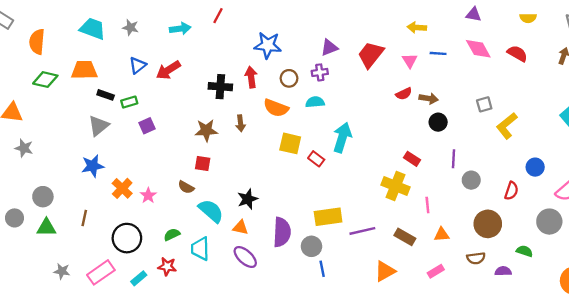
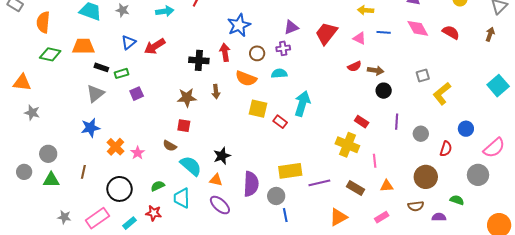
blue star: (268, 45) -> (239, 25), turned -30
pink triangle: (410, 61) -> (360, 38), turned -32
gray circle: (471, 180) -> (421, 134), moved

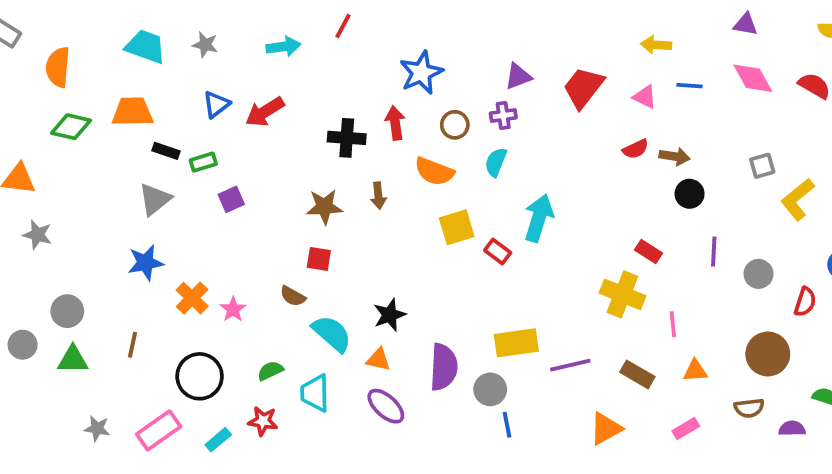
cyan semicircle: (279, 73) -> (496, 162), turned -63
yellow square: (258, 109) -> (457, 227), turned -30

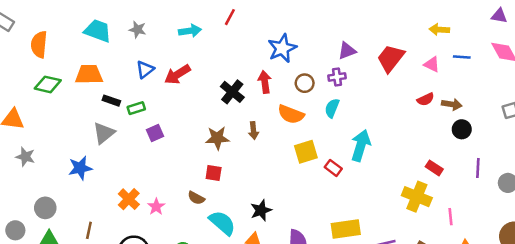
black cross: (347, 138) -> (232, 92), turned 35
blue star: (146, 263) -> (80, 168), moved

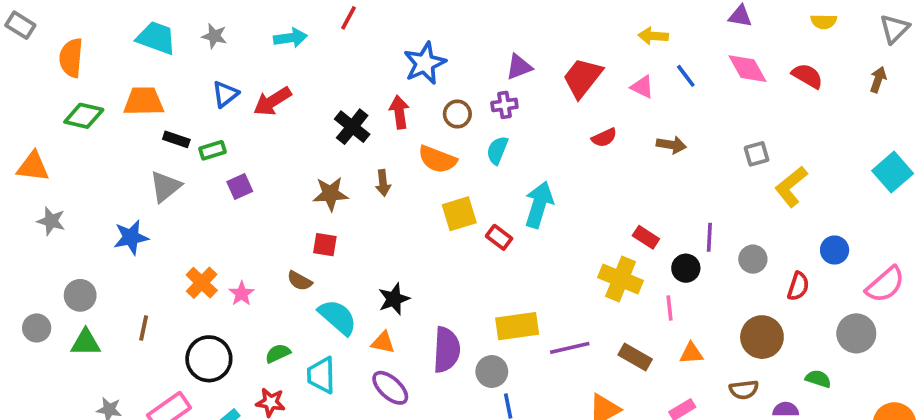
blue line: (462, 57) -> (686, 76), turned 49
red semicircle: (426, 99) -> (604, 138), moved
black circle: (462, 129) -> (686, 268), moved

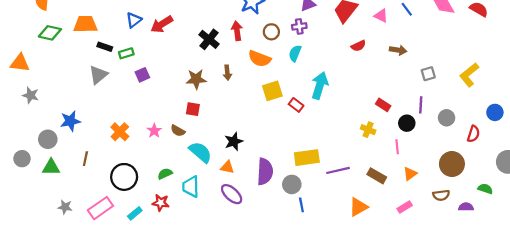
gray square: (757, 154) -> (428, 74), moved
blue star: (131, 237) -> (70, 121), moved
yellow cross: (621, 279) -> (368, 130), size x0.6
pink star: (242, 294) -> (154, 131), moved
orange triangle: (691, 353) -> (410, 174), turned -32

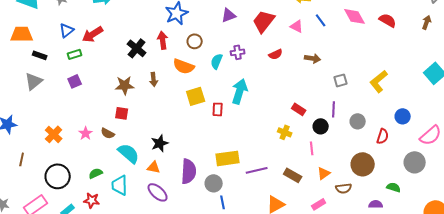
purple cross: (299, 26) -> (238, 52), moved
green rectangle: (126, 53) -> (75, 54), moved
red rectangle: (296, 105) -> (218, 109), turned 56
brown semicircle: (441, 195) -> (344, 188), moved

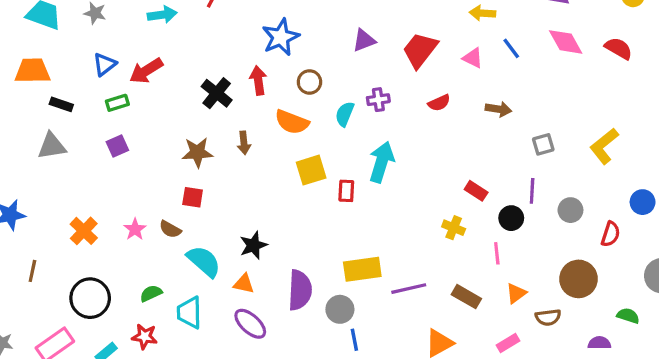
gray triangle: (34, 81) -> (52, 146), turned 30

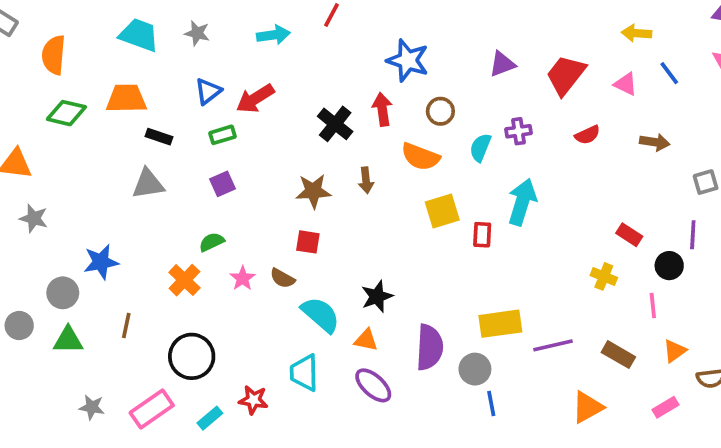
blue star: (281, 37) -> (408, 60), turned -30
green semicircle: (151, 293) -> (212, 242), moved

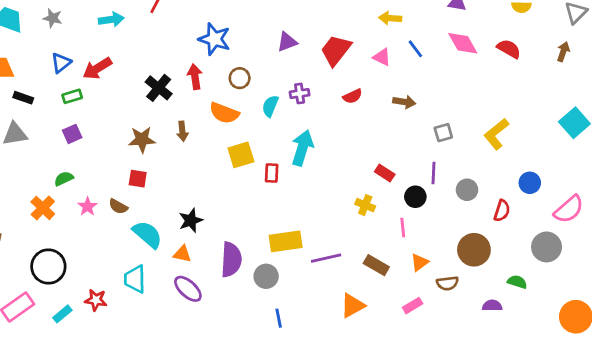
blue line: (491, 404) -> (279, 318), moved

